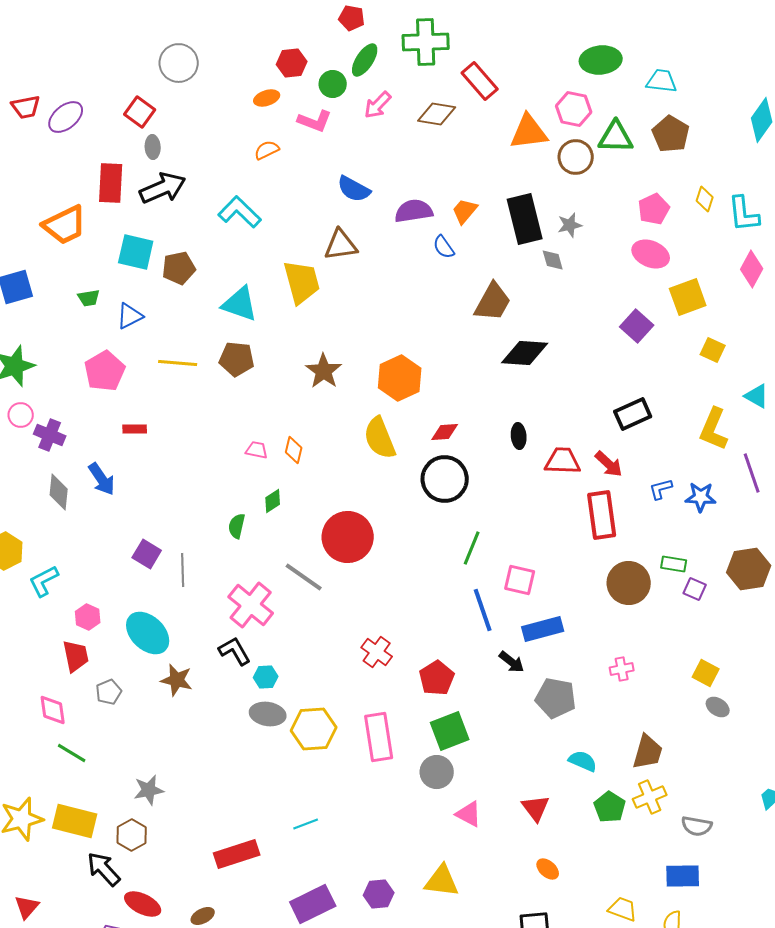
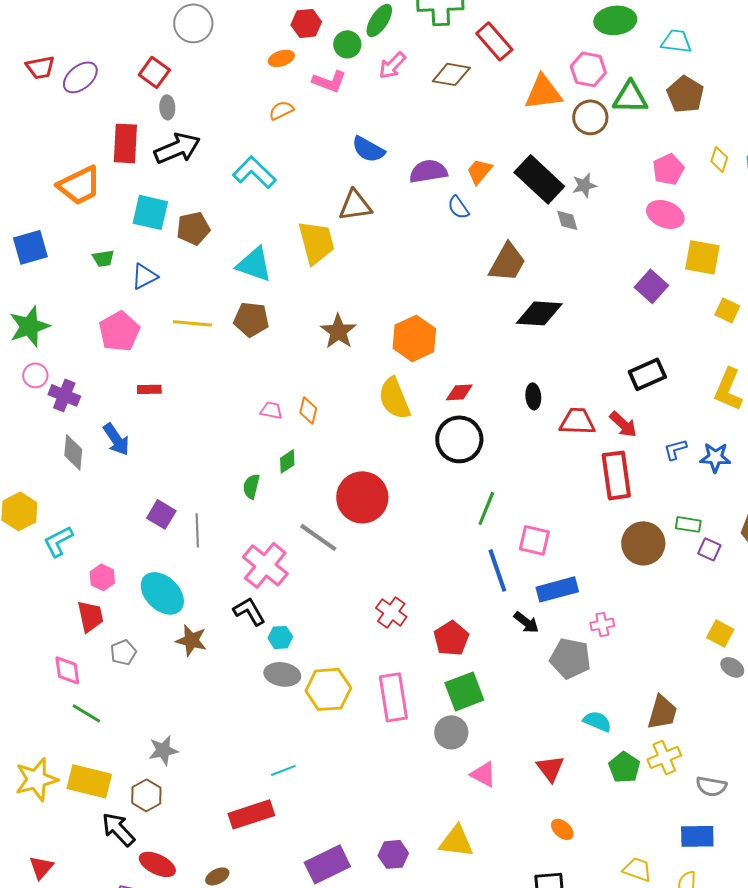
black rectangle: (525, 219) -> (539, 179), turned -33
yellow square: (688, 297) -> (702, 257), turned 30
pink cross: (622, 669) -> (602, 624), moved
cyan line: (306, 824) -> (283, 770), moved

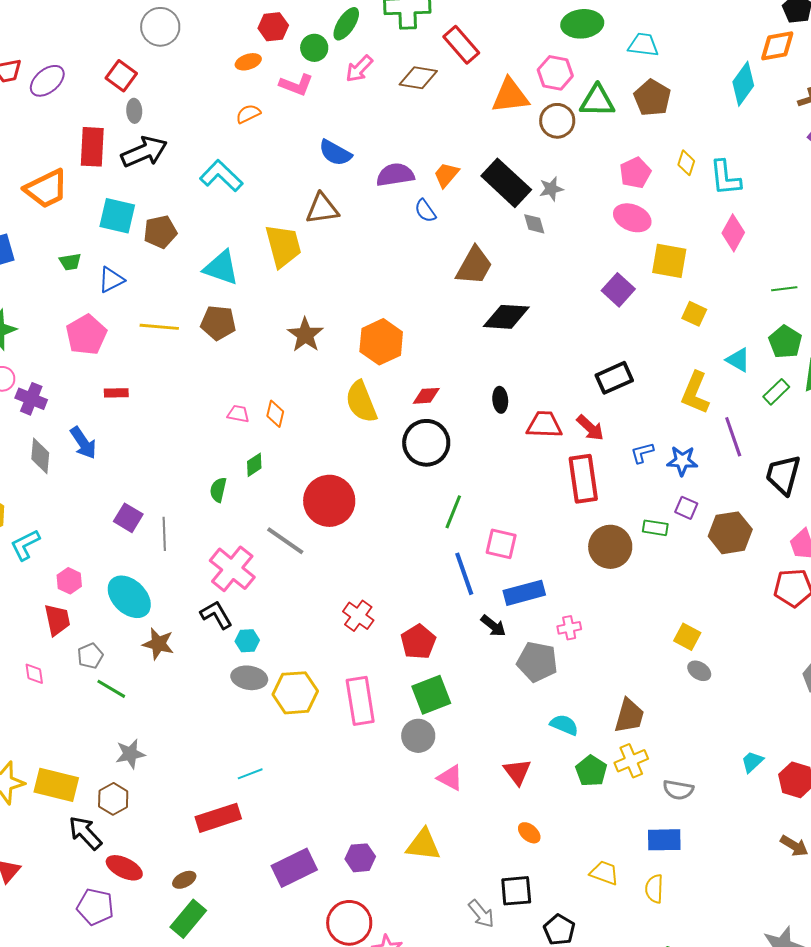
purple square: (709, 549) -> (686, 508), moved
pink diamond: (67, 670) -> (34, 674), size x0.7
green line: (86, 713) -> (111, 689), moved

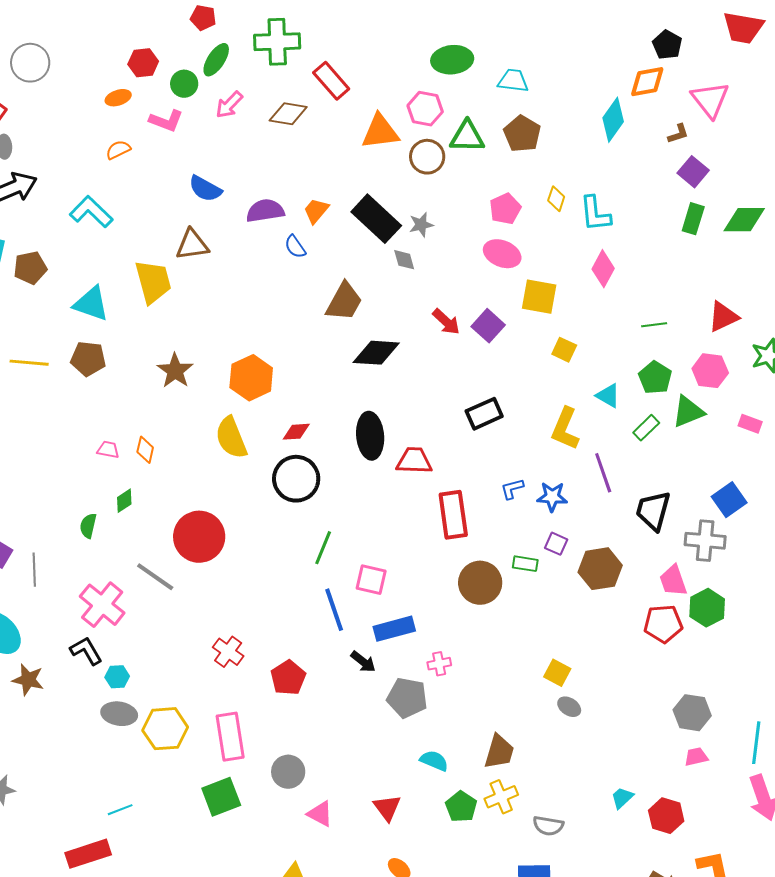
black ellipse: (500, 400) -> (370, 436), size x1.8
red arrow: (590, 428) -> (446, 322), moved
green square: (431, 695) -> (221, 797), moved

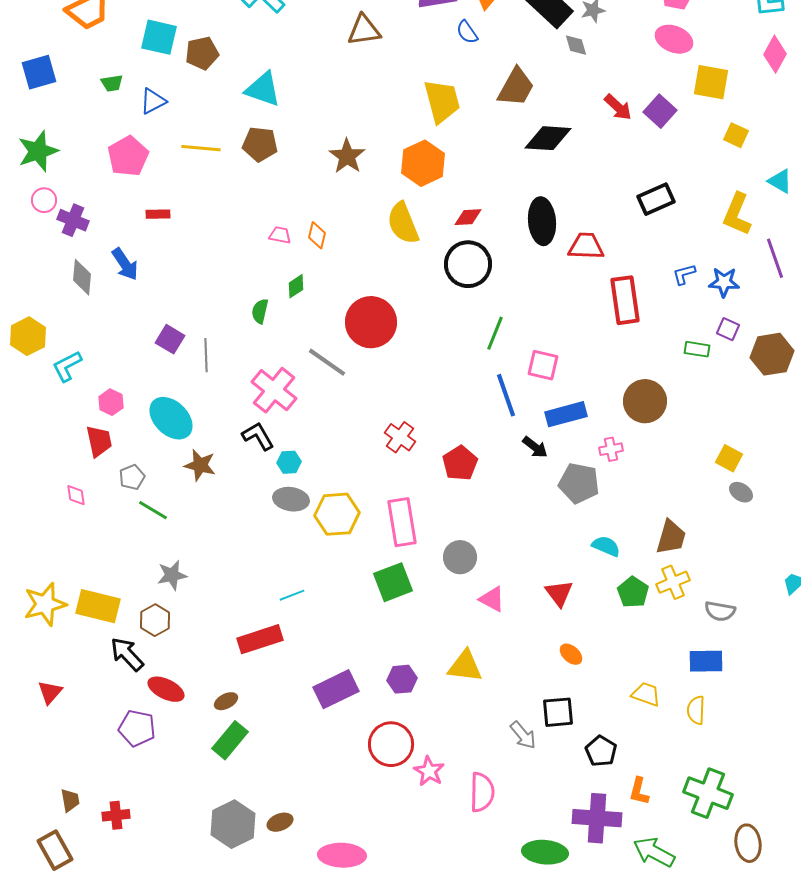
yellow trapezoid: (153, 282) -> (442, 101), moved
brown circle: (480, 583) -> (645, 401), moved

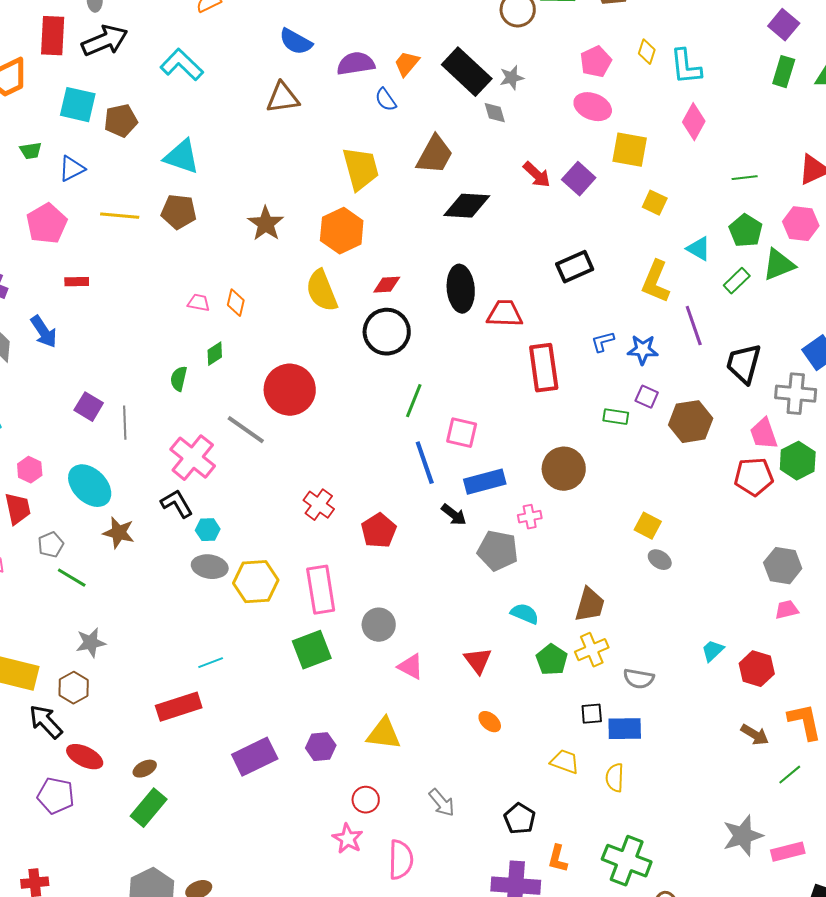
black square: (558, 712) -> (592, 714), moved, size x0.7
red circle: (391, 744) -> (366, 800), moved, size x0.6

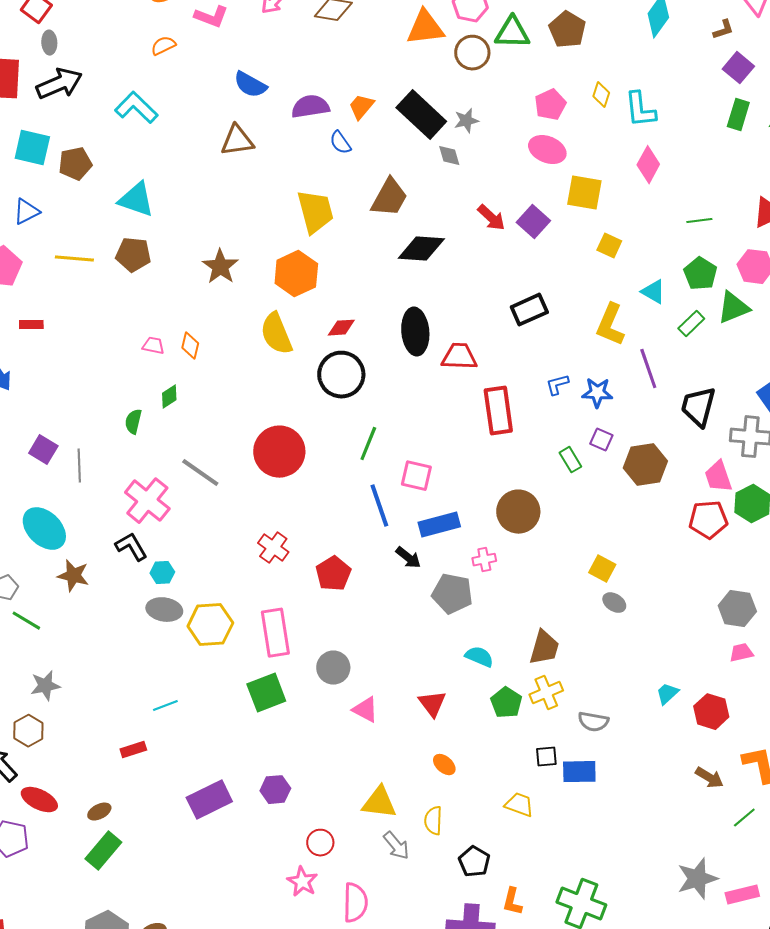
red circle: (290, 390) -> (279, 452), moved
green rectangle: (616, 417) -> (570, 460), turned 50
red rectangle: (179, 707) -> (133, 750), size x0.6
yellow triangle: (384, 734) -> (379, 803), moved
yellow semicircle: (615, 778) -> (433, 821), moved

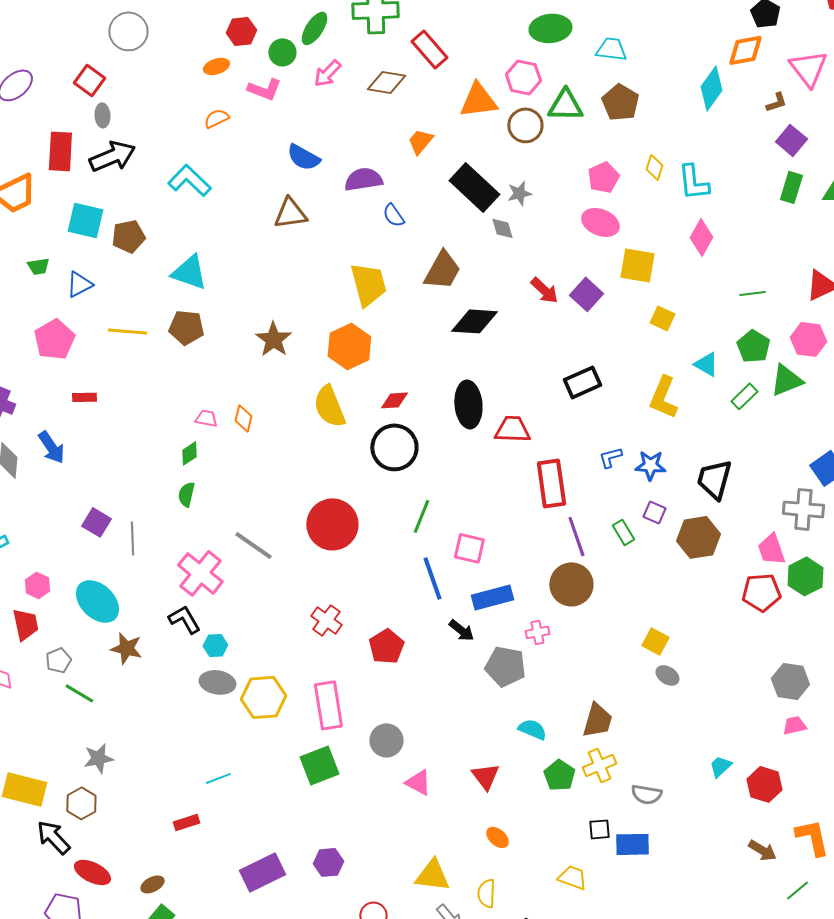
orange trapezoid: (361, 107) -> (420, 141), moved
purple line: (648, 369) -> (576, 536), moved
green diamond: (169, 397) -> (189, 453), moved
black trapezoid: (698, 407) -> (714, 479), moved

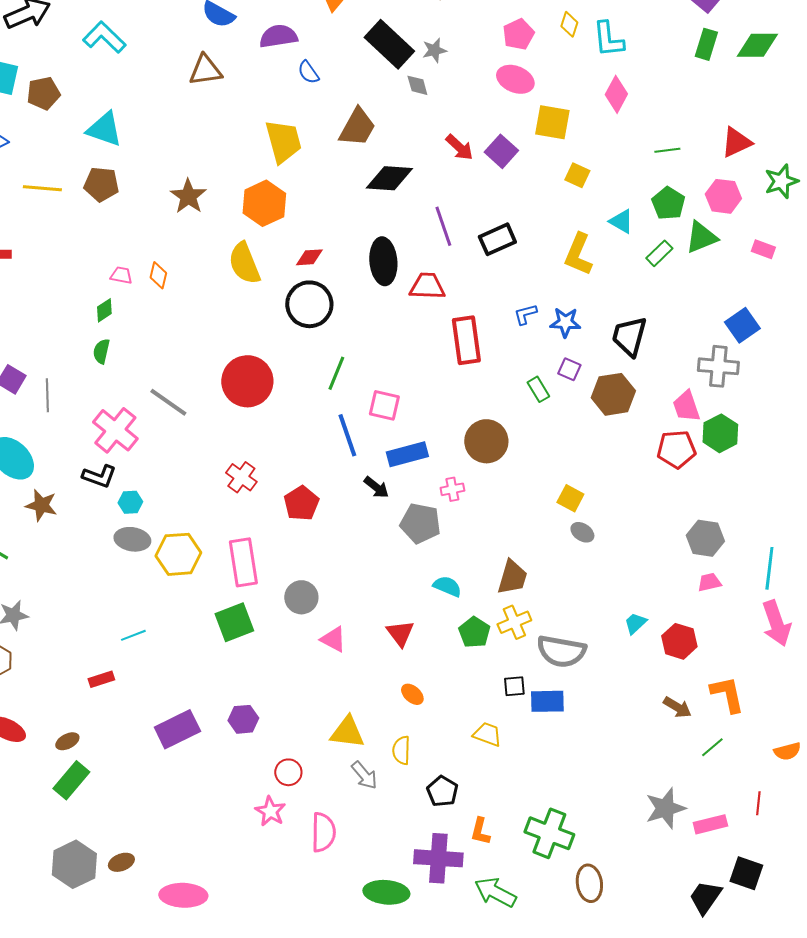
purple line: (576, 536) -> (443, 226), moved
black L-shape: (184, 619) -> (99, 476), turned 140
gray semicircle: (646, 794) -> (561, 651), size x1.6

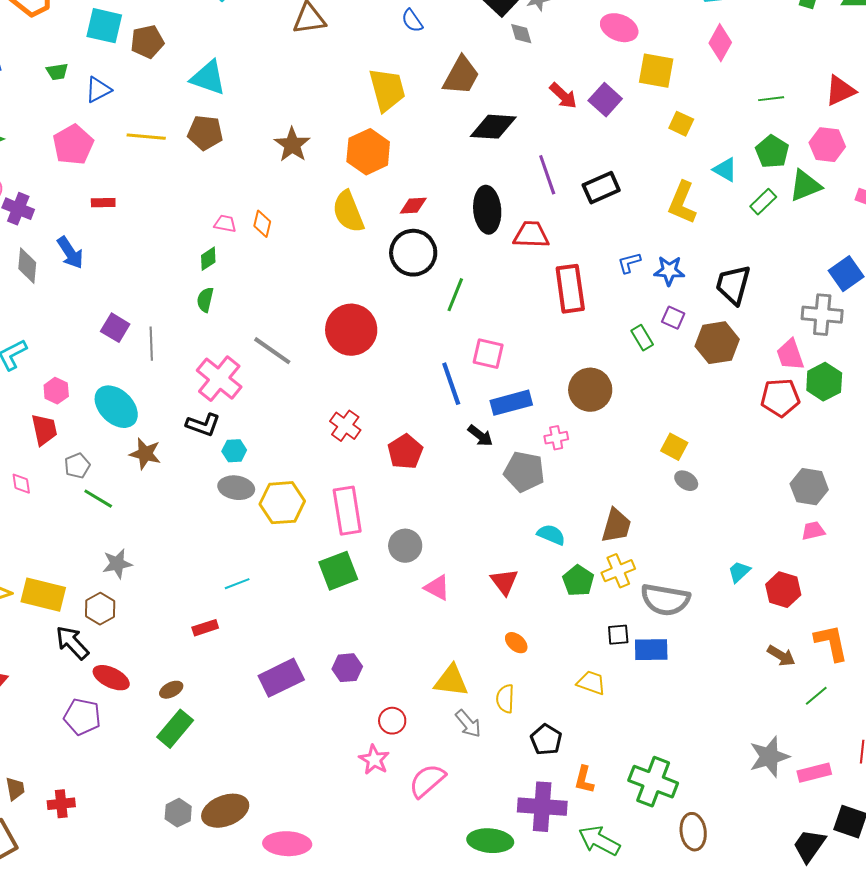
green line: (336, 373) -> (455, 295), moved
pink semicircle: (323, 832) -> (427, 781), turned -132
brown ellipse: (121, 862) -> (225, 811), size x1.8
gray hexagon: (74, 864) -> (178, 813), size x0.6

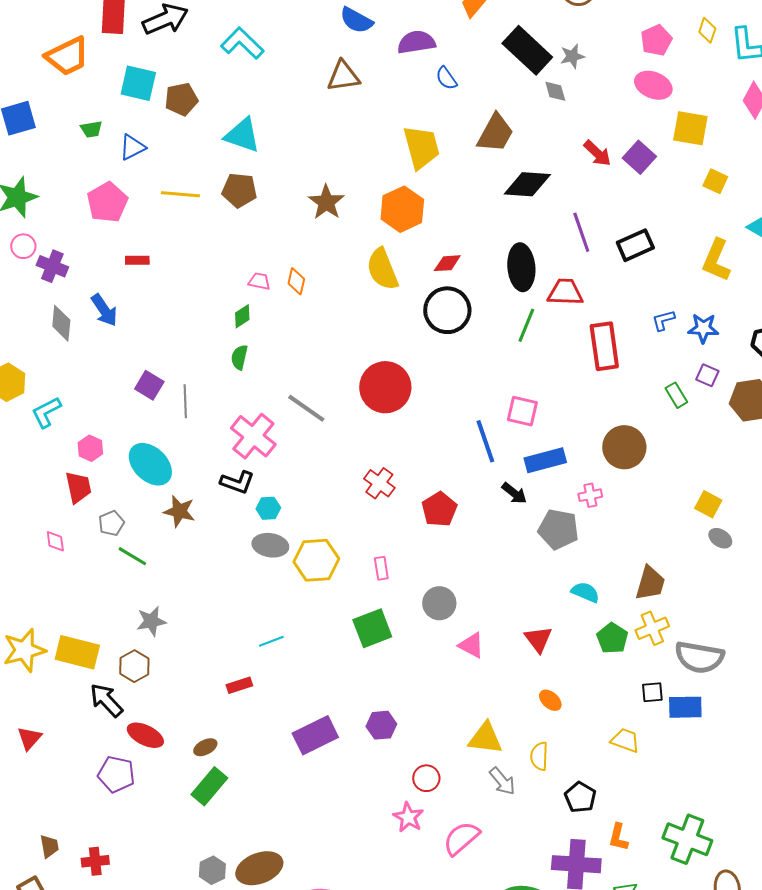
green line: (455, 295) -> (526, 325), moved
pink rectangle: (347, 511) -> (381, 568), size x0.5

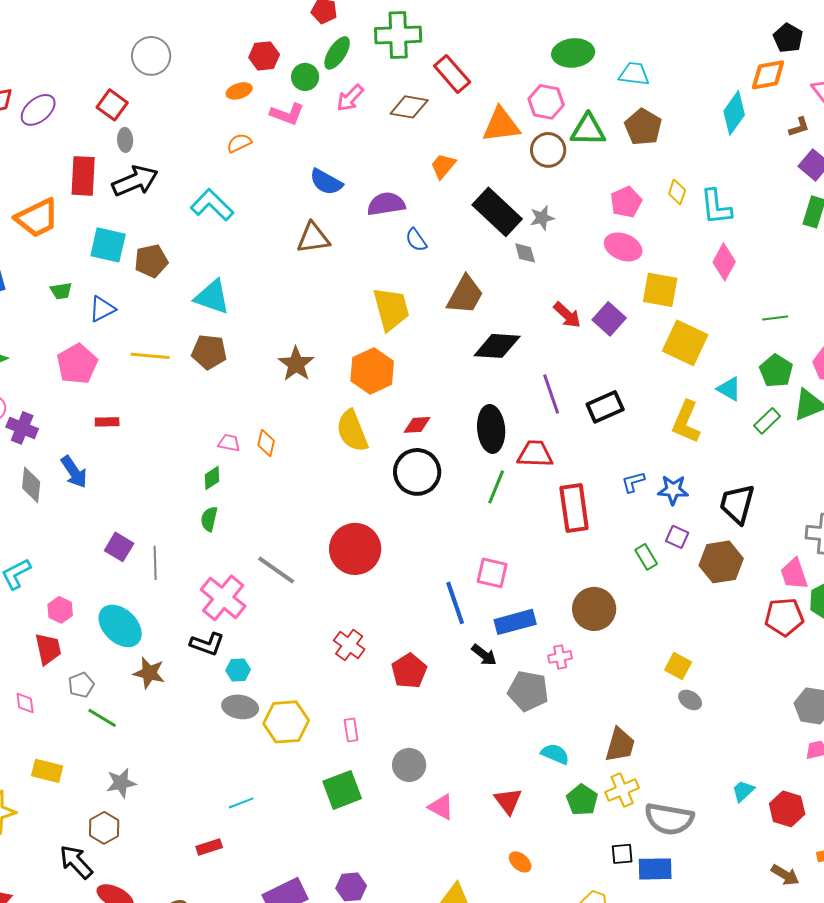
yellow square: (715, 181) -> (685, 343), size x1.8
yellow rectangle: (77, 652) -> (47, 771), moved, size x0.7

